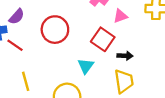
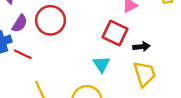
red circle: (55, 30) -> (50, 20), moved

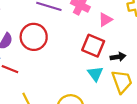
cyan triangle: (101, 64) -> (95, 74), moved

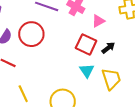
black arrow: (118, 57) -> (108, 48), moved, turned -32

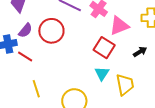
pink triangle: (98, 21) -> (119, 26), size x1.5
black arrow: (108, 48) -> (140, 52), moved

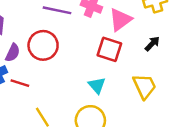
cyan triangle: (102, 73) -> (97, 85), moved

